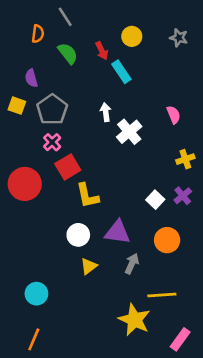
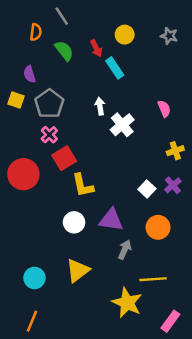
yellow triangle: (89, 266) -> (78, 271), moved, size x1.5

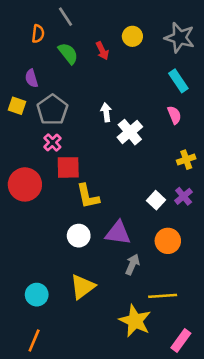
gray star: (169, 36) -> (180, 38), size x1.6
cyan rectangle: (115, 68) -> (178, 81), moved
red square: (64, 158) -> (68, 167), turned 30

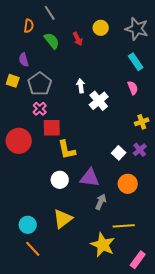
orange line: (34, 340) -> (33, 249), moved, turned -66

